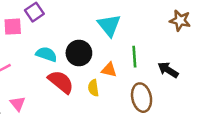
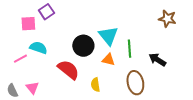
cyan triangle: (109, 25) -> (108, 36), moved
cyan semicircle: (46, 54) -> (38, 48), moved
yellow semicircle: (93, 88) -> (95, 85), moved

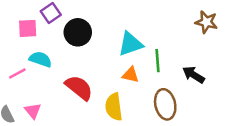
cyan triangle: (108, 36) -> (130, 44), turned 50
black circle: (83, 46) -> (78, 32), moved
yellow semicircle: (95, 85) -> (114, 107), size x1.5

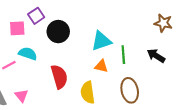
black arrow: (194, 75) -> (156, 56), moved
red semicircle: (79, 88) -> (59, 77), turned 35

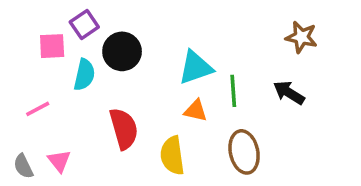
cyan semicircle: (28, 54) -> (84, 75), moved, turned 84

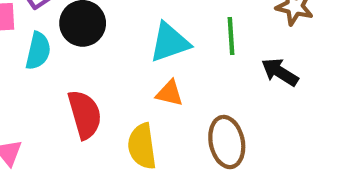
green line: (233, 91) -> (231, 36), moved

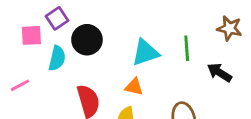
orange triangle: (170, 93) -> (134, 87), moved

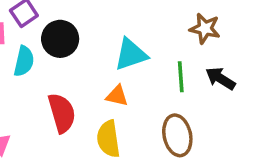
brown star: (229, 28) -> (205, 28), moved
green line: (187, 48) -> (181, 77), moved

